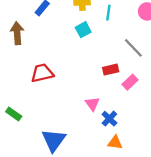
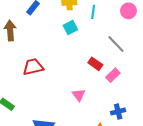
red rectangle: (111, 70) -> (95, 64), turned 48
blue cross: (109, 119) -> (118, 112), moved, turned 32

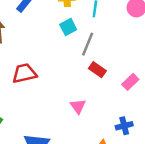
gray line: (116, 44) -> (88, 44), moved, turned 66
pink rectangle: (113, 75) -> (130, 82), moved

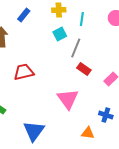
pink triangle: (78, 106) -> (68, 99), size x1.6
blue cross: (124, 126) -> (106, 115), turned 32

